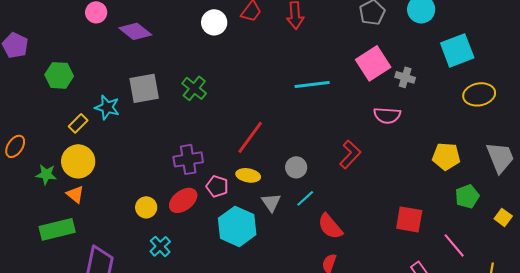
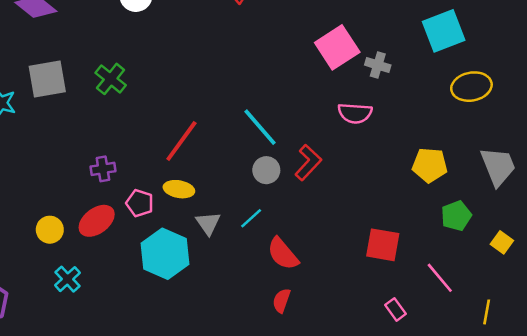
cyan line: (312, 84) -> (260, 127), moved, turned 56
purple cross: (188, 159) -> (103, 169), size x0.7
gray circle: (296, 167) -> (266, 170), moved

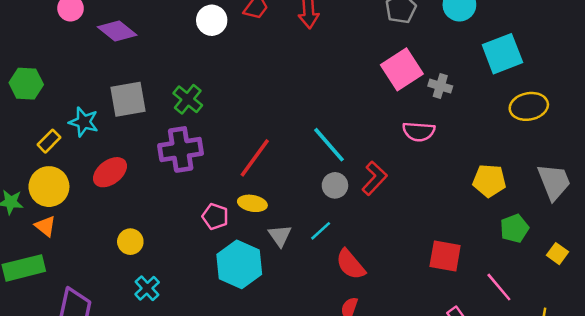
purple cross: (103, 169) -> (181, 149), moved, size x1.8
red ellipse: (97, 221) -> (110, 172), moved

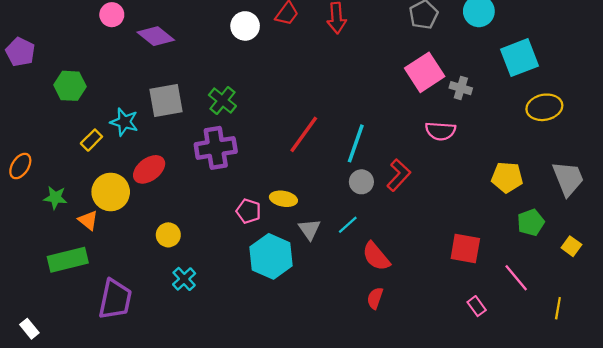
cyan line: (329, 145) -> (356, 143), turned 60
red line: (255, 158) -> (304, 134), moved
yellow circle: (49, 187) -> (111, 192), moved

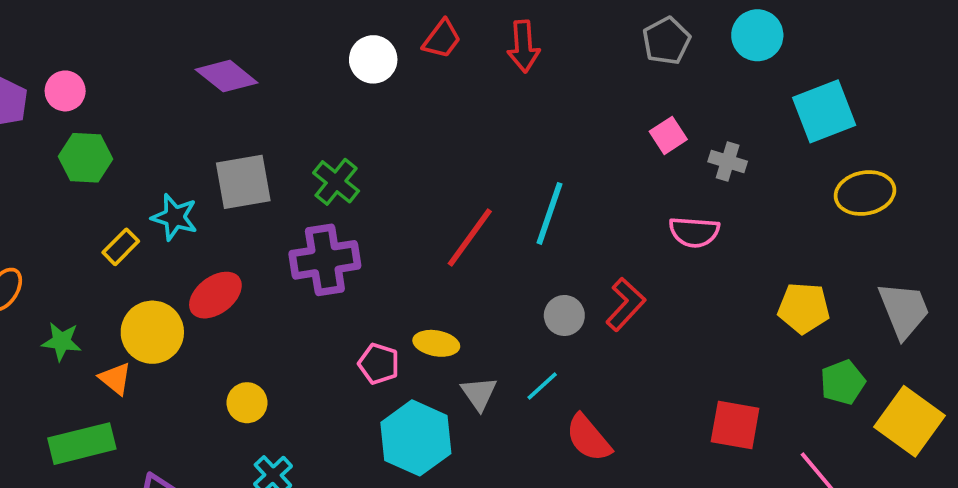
pink circle: (112, 15) -> (65, 91), moved
pink square: (425, 72) -> (668, 135), size x0.6
cyan line: (356, 143) -> (549, 213), moved
yellow square: (571, 246) -> (910, 421), size x2.0

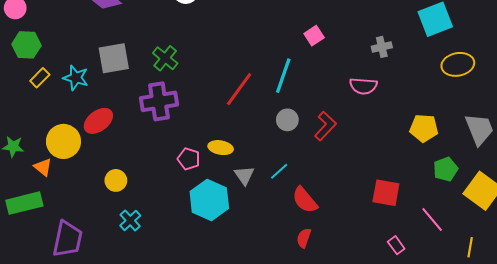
pink square: (668, 135) -> (314, 36), moved
gray cross: (728, 161) -> (382, 47), turned -30
yellow rectangle: (121, 247) -> (40, 78), moved
gray circle: (564, 315) -> (287, 120), moved

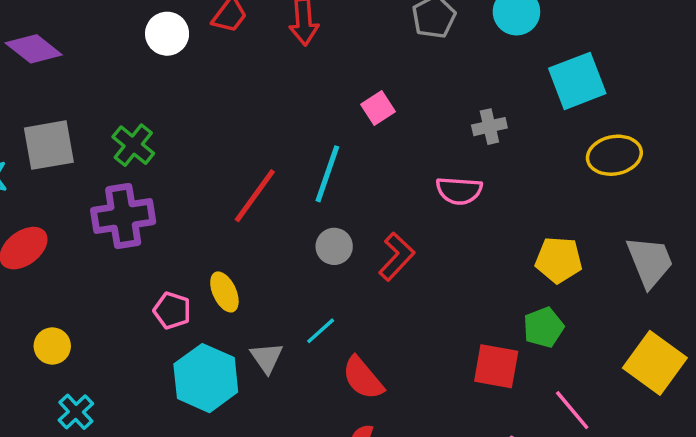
yellow ellipse: (221, 148) -> (224, 292), turned 55
green pentagon: (446, 169) -> (543, 327), moved
gray triangle: (244, 175) -> (267, 358), moved

